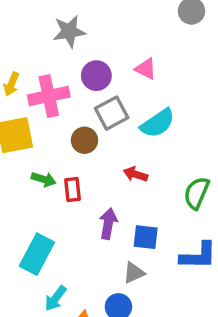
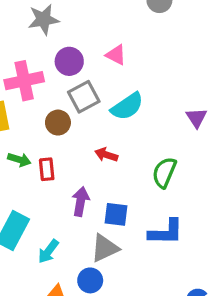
gray triangle: (134, 273) -> (105, 248), size x1.4
cyan arrow: (56, 298) -> (48, 251), moved

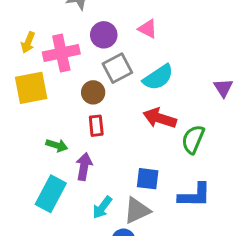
red arrow: (106, 155) -> (160, 118), moved, size x1.5
green arrow: (19, 160) -> (57, 145), moved
red rectangle: (47, 169) -> (96, 126), moved
purple arrow: (81, 201) -> (84, 167), moved
cyan arrow: (48, 251) -> (102, 207), moved

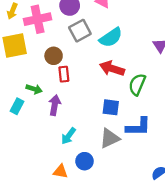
brown circle: (93, 92) -> (54, 56), moved
blue square: (148, 179) -> (111, 107), moved
cyan rectangle: (51, 194) -> (17, 106), moved, size x0.6
gray triangle: (137, 210) -> (110, 138), moved

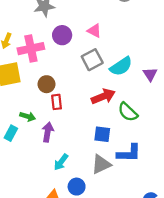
gray square: (80, 31) -> (92, 60), moved
cyan semicircle: (111, 38) -> (121, 66), moved
red arrow: (112, 68) -> (103, 96), turned 140
green semicircle: (137, 84) -> (128, 112), turned -70

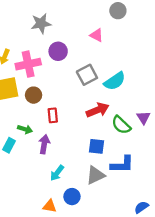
pink triangle: (94, 31) -> (97, 35), moved
purple triangle: (150, 74) -> (144, 117), moved
brown circle: (47, 84) -> (34, 95), moved

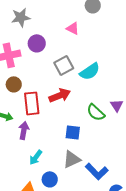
red arrow: (98, 110) -> (60, 95), moved
red rectangle: (53, 115) -> (32, 103), size x1.6
blue L-shape: (122, 164) -> (97, 171), moved, turned 45

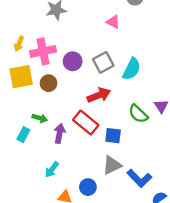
purple circle: (37, 43) -> (73, 61), moved
cyan semicircle: (90, 71) -> (132, 69), turned -30
red rectangle: (32, 103) -> (86, 123), moved, turned -45
cyan arrow: (36, 157) -> (52, 170), moved

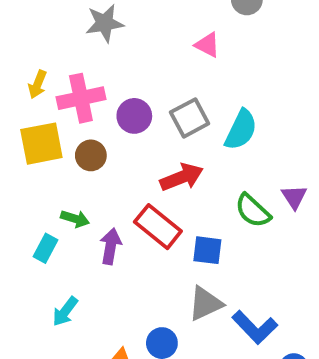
cyan arrow: (52, 170) -> (65, 311), moved

